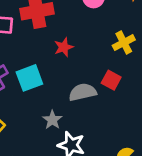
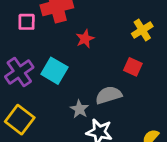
cyan square: (29, 78) -> (54, 71), turned -35
gray semicircle: (83, 92) -> (109, 95), moved

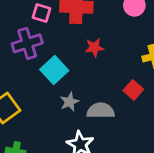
purple cross: (19, 72) -> (27, 43), moved
gray star: (79, 109) -> (69, 102), moved

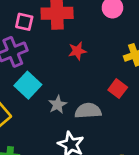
cyan square: (54, 70) -> (28, 85), moved

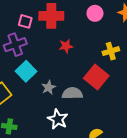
red square: (118, 89) -> (96, 77), size x1.6

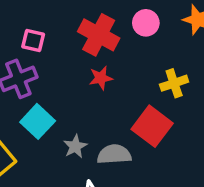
red cross: (51, 16) -> (99, 35), moved, turned 30

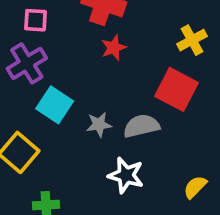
gray star: (75, 146) -> (99, 124), turned 30

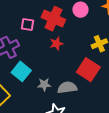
pink square: (36, 20) -> (27, 24), moved

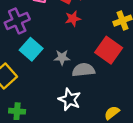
gray star: (44, 84) -> (62, 57), moved

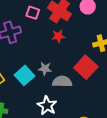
cyan square: (31, 49) -> (24, 75), moved

